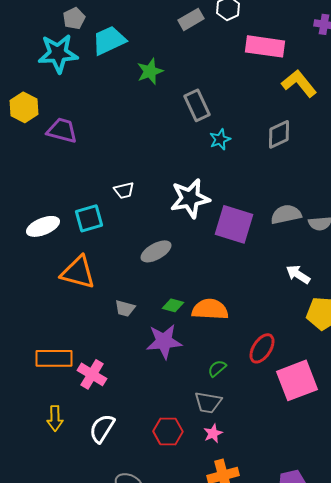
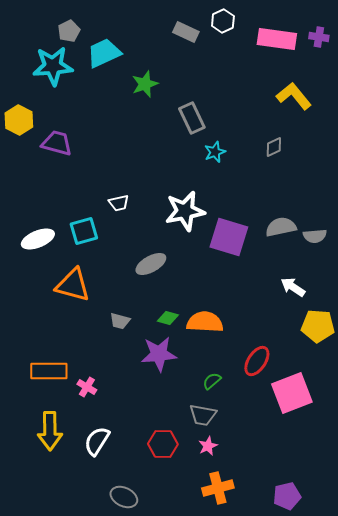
gray rectangle: (191, 19) -> (186, 32), turned 55
pink rectangle: (265, 46) -> (277, 39), moved
gray diamond: (279, 134) -> (274, 147), size x0.7
pink cross: (92, 374) -> (87, 387), size x0.7
yellow arrow: (55, 418) -> (50, 431), size x1.5

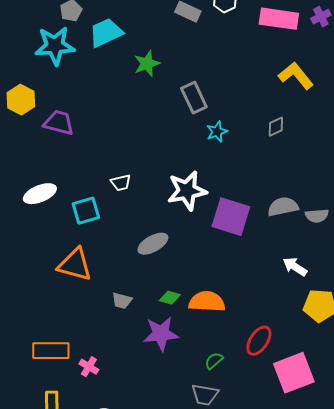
purple cross: (319, 37) -> (321, 17), turned -36
white ellipse: (38, 239) -> (40, 194), moved

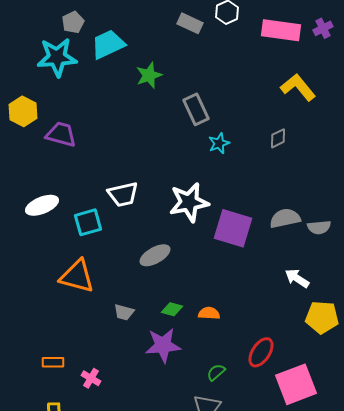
white trapezoid: (121, 183) -> (123, 194), size x1.5
orange semicircle: (207, 302) -> (209, 313), size x0.6
orange rectangle: (51, 351) -> (53, 362), size x0.6

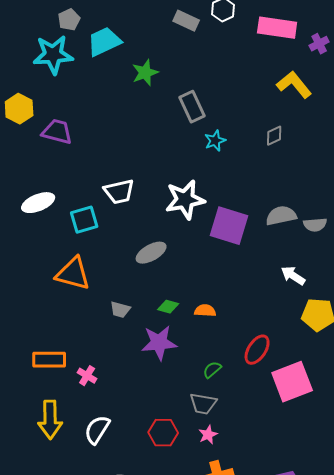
purple cross: (323, 28) -> (319, 44), moved
orange rectangle: (53, 362) -> (49, 360), size x1.5

